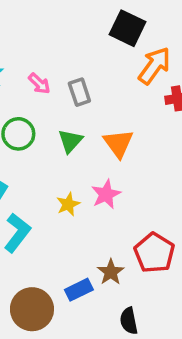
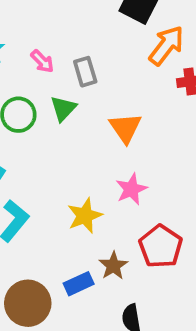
green triangle: (70, 141) -> (63, 108), moved
pink star: (106, 194) -> (131, 189), moved
yellow star: (68, 204) -> (85, 216), moved, size x1.4

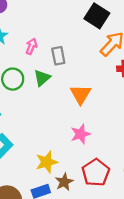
pink arrow: (42, 61) -> (31, 46), turned -119
yellow star: (85, 216) -> (47, 162), moved

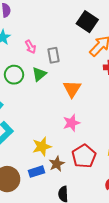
pink arrow: (31, 46) -> (31, 47), turned 128

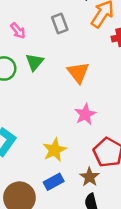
gray rectangle: (54, 55) -> (60, 24), moved
brown star: (57, 164) -> (89, 177), moved

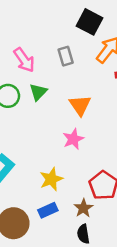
pink arrow: (18, 31) -> (24, 60), size x1.5
pink star: (85, 114) -> (73, 139), moved

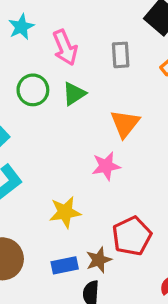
blue rectangle: (48, 210) -> (65, 265), moved

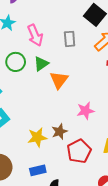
orange triangle: (125, 124) -> (59, 80), moved
pink star: (106, 166) -> (85, 111), moved
brown star: (99, 260) -> (60, 132), moved

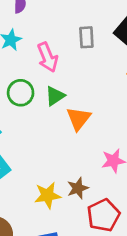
gray rectangle: (70, 39) -> (86, 37), moved

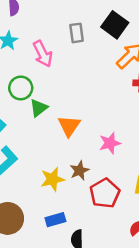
green triangle: (55, 96) -> (39, 108), moved
orange triangle: (79, 119) -> (69, 126), moved

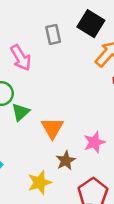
brown star: (79, 171) -> (66, 161), moved

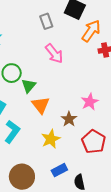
pink arrow: (21, 58) -> (54, 54), moved
orange triangle: (52, 128) -> (41, 105), moved

